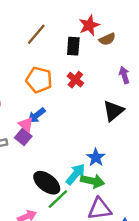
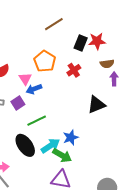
red star: (89, 25) -> (97, 41), moved
brown semicircle: (107, 39) -> (107, 64), moved
pink triangle: (26, 124) -> (25, 79), moved
green line: (58, 199) -> (37, 121), moved

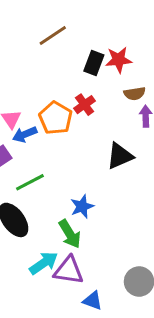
orange pentagon: (45, 61) -> (56, 118), moved
cyan arrow: (50, 146) -> (44, 263), moved
green arrow: (62, 155) -> (70, 234), turned 30

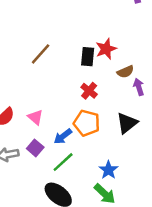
brown line: (53, 35) -> (41, 54), moved
orange pentagon: (56, 118) -> (87, 123), moved
blue arrow: (25, 134) -> (63, 136), moved

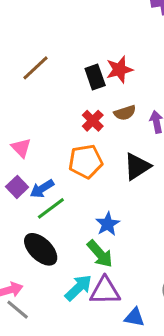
black rectangle: (88, 57) -> (95, 77), turned -30
brown semicircle: (125, 72) -> (125, 113), moved
orange pentagon: (87, 123) -> (86, 161), turned -30
blue arrow: (63, 136) -> (42, 189), moved

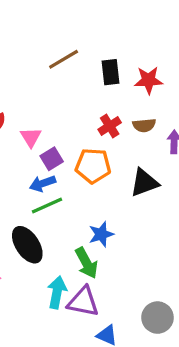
black rectangle: (95, 77) -> (111, 72), moved
purple square: (17, 187) -> (52, 159), moved
cyan arrow: (78, 288) -> (57, 292), turned -48

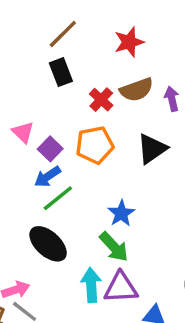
brown line: (64, 59) -> (63, 34), moved
black rectangle: (111, 72) -> (61, 72), moved
brown semicircle: (144, 125) -> (137, 90), size x1.4

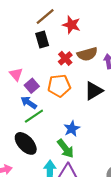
red star: (129, 42) -> (71, 25), moved, turned 30
blue arrow: (47, 177) -> (29, 103), turned 63

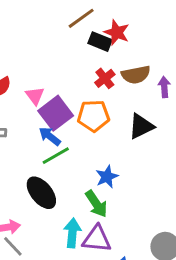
black rectangle: (42, 40) -> (100, 42), moved, turned -56
purple square: (32, 86) -> (56, 113), size x1.6

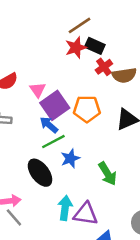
red star: (117, 32) -> (76, 48), moved, turned 30
red cross: (105, 78) -> (104, 67), moved
blue star: (107, 177) -> (70, 158), moved
green arrow: (96, 204) -> (107, 174), moved

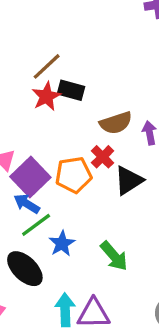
red cross: (104, 67) -> (103, 157), moved

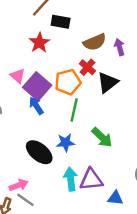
red star: (46, 96) -> (39, 43), moved
blue arrow: (27, 204) -> (36, 106), turned 30
green line: (36, 225) -> (74, 110), moved, turned -35
blue star: (62, 244) -> (65, 142), moved, turned 30

